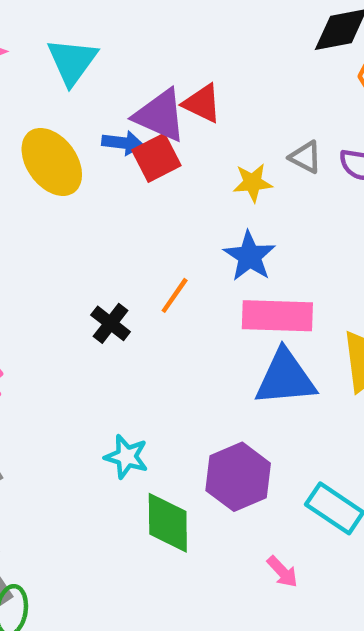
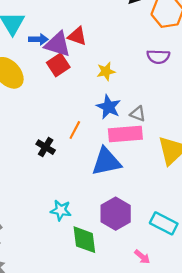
blue arrow: (123, 143) -> (38, 39), moved
gray triangle: (306, 157) -> (138, 114), moved
blue triangle: (285, 378) -> (106, 162), moved

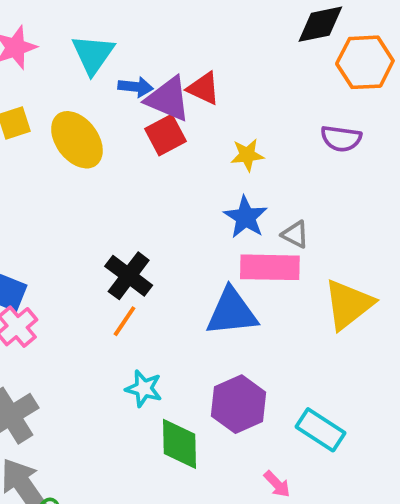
orange line: (75, 130) -> (124, 321), moved
black cross: (46, 147) -> (129, 276), size x1.4

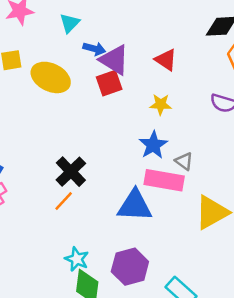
cyan triangle: (93, 54) -> (70, 23), size x0.7
red triangle: (204, 88) -> (166, 60), moved
yellow ellipse: (77, 140) -> (51, 77), turned -36
cyan star: (144, 388) -> (77, 259), moved

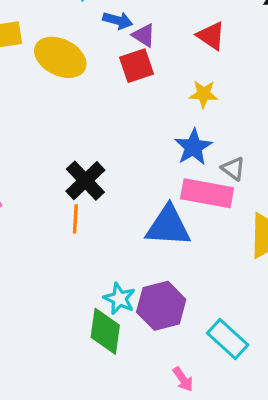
purple triangle: (114, 60) -> (144, 35), size x0.6
orange line: (64, 201) -> (75, 219), turned -40
cyan star: (77, 259) -> (119, 299), moved

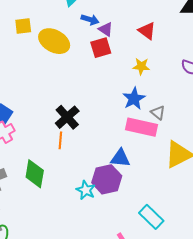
blue triangle: (168, 226) -> (120, 158), moved, size x0.7
purple hexagon: (161, 306) -> (107, 179), moved
green diamond: (105, 331) -> (35, 174), moved

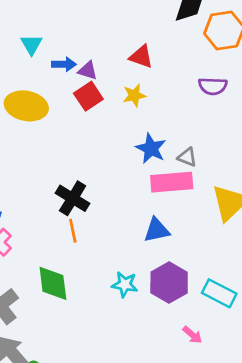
yellow star: (141, 66) -> (134, 95), moved
purple hexagon: (107, 179) -> (169, 283), moved

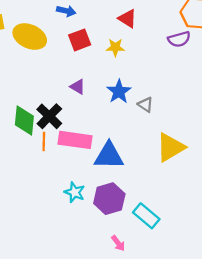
purple triangle: (88, 71) -> (78, 87), moved
purple semicircle: (213, 86) -> (179, 39), moved, turned -30
pink rectangle: (172, 182) -> (75, 140), moved
blue triangle: (157, 230) -> (109, 156), size x1.4
green diamond: (53, 283) -> (24, 120), moved

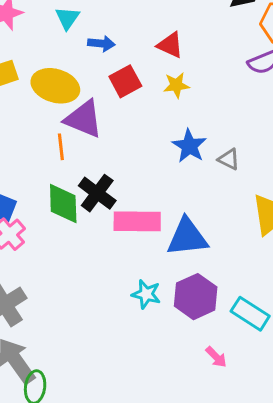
red triangle: (128, 19) -> (170, 45), moved
purple triangle: (78, 87) -> (84, 119), moved, size x1.8
orange line: (44, 141) -> (61, 147), moved

